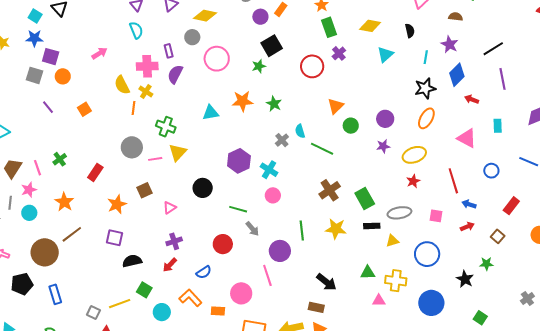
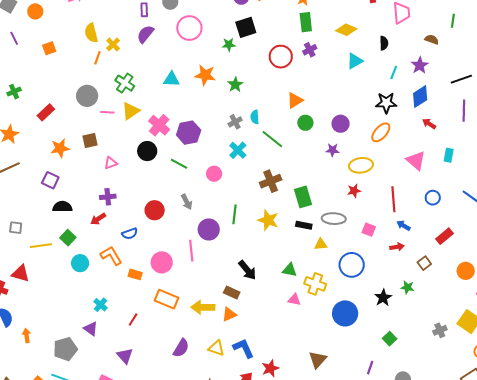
pink cross: (147, 66) -> (159, 125), moved, turned 30
cyan cross: (269, 170) -> (238, 150), moved
green line: (238, 209) -> (179, 164), moved
gray square: (93, 312) -> (16, 228), moved, turned -32

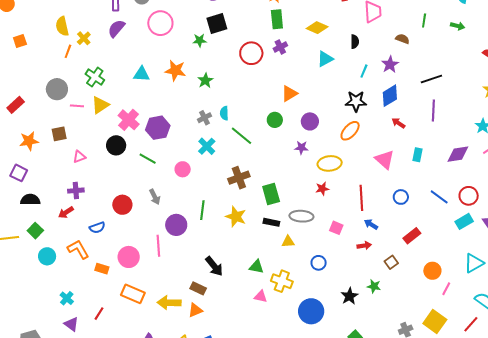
orange triangle: (295, 100) -> (289, 94), moved
blue circle: (352, 265) -> (319, 263), size x0.6
purple triangle: (91, 329) -> (71, 324), moved

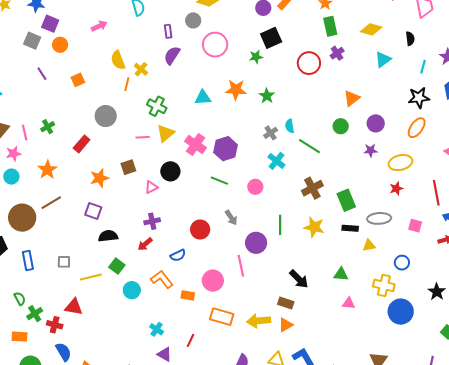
gray circle: (57, 89) -> (106, 116), moved
black circle: (116, 145) -> (170, 171), moved
yellow cross: (282, 281) -> (384, 285), moved

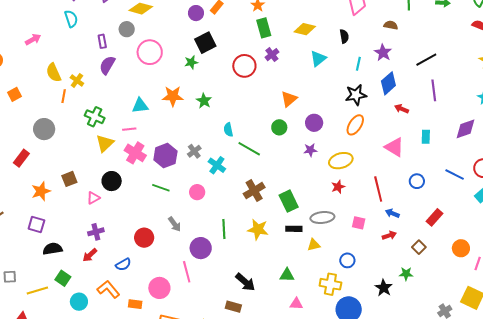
gray cross: (271, 133) -> (194, 151), moved
pink line: (143, 137) -> (129, 129), moved

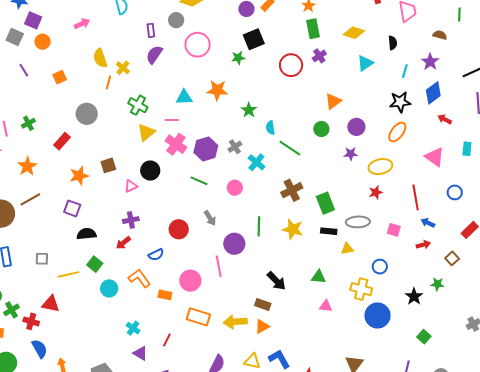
green star: (204, 101) -> (249, 110), moved

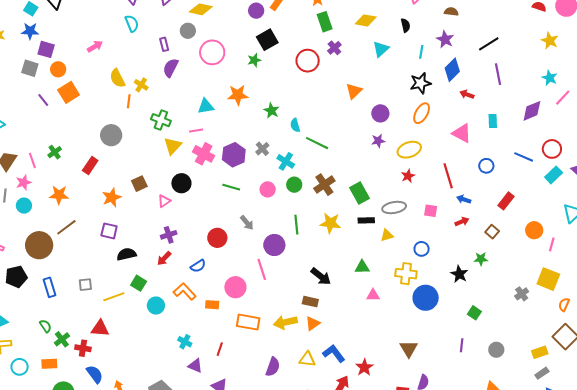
orange square: (60, 77) -> (69, 92), moved, size x1.5
green circle: (321, 129) -> (294, 185), moved
orange star: (27, 166) -> (59, 195), turned -30

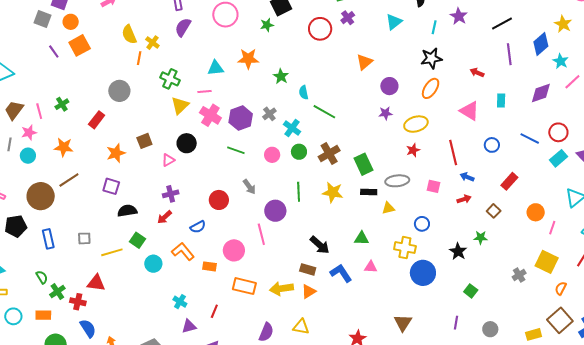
blue diamond: (452, 70) -> (541, 44), moved
blue L-shape: (334, 353) -> (341, 273), moved
purple triangle: (195, 366) -> (189, 326), turned -42

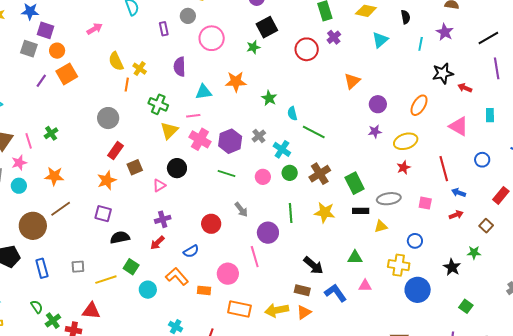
purple semicircle: (183, 27) -> (180, 67), moved, turned -30
purple line: (54, 51) -> (41, 81), turned 72
black star: (431, 58) -> (443, 73), moved
red rectangle: (97, 120) -> (116, 151), moved

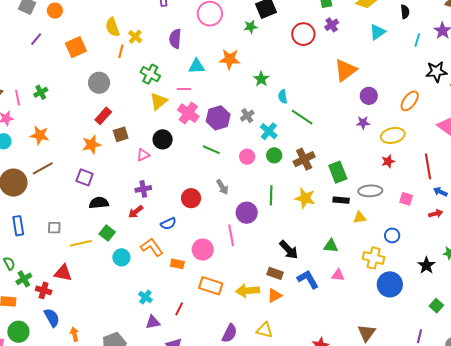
orange square: (67, 74) -> (76, 47), moved
orange triangle: (352, 81) -> (345, 70), size x1.4

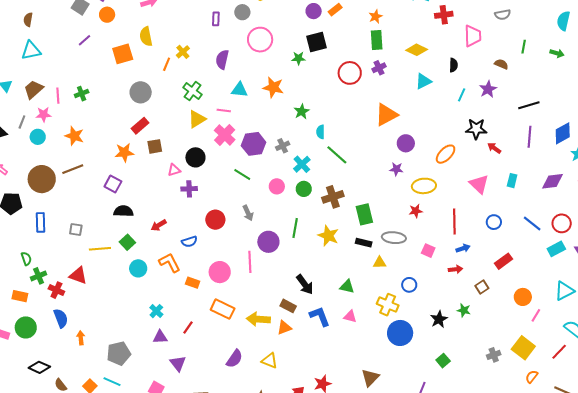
yellow semicircle: (112, 27) -> (146, 36), moved
purple cross: (143, 189) -> (189, 189), moved
blue arrow: (440, 192) -> (463, 248), turned 128

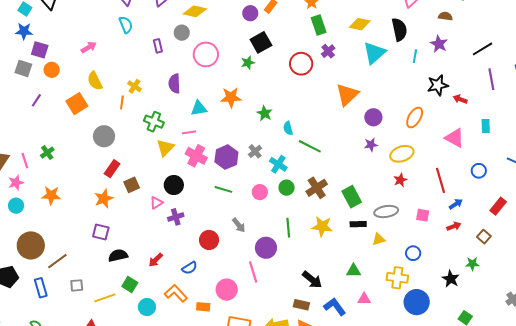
black semicircle: (453, 65) -> (399, 29), size x1.6
cyan triangle: (423, 81) -> (374, 53), size x1.4
brown line: (73, 169) -> (57, 261), moved

